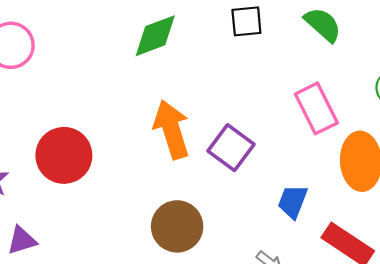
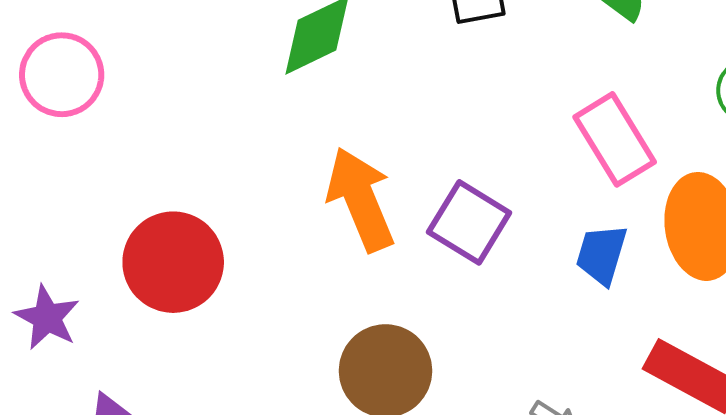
blue trapezoid: (293, 202) -> (602, 255), moved

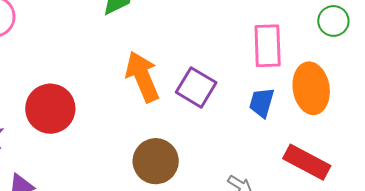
pink rectangle: (615, 139) -> (268, 46), turned 30

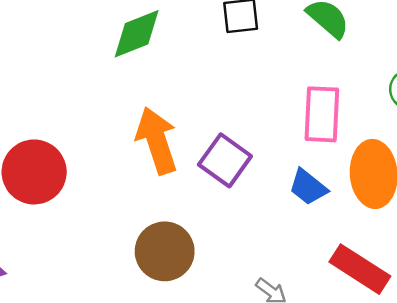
blue trapezoid: (262, 103) -> (308, 187), turned -72

